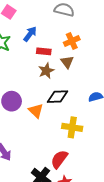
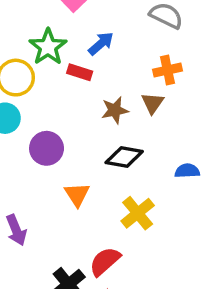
red rectangle: (44, 51) -> (80, 72), moved
orange triangle: (36, 111) -> (77, 194), moved
yellow cross: (72, 127) -> (138, 213), turned 30

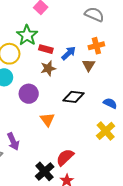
blue arrow: (101, 44) -> (69, 53), moved
brown star: (115, 110) -> (48, 68), moved
blue semicircle: (187, 171) -> (110, 103), turned 32
yellow cross: (138, 213) -> (106, 131), moved

